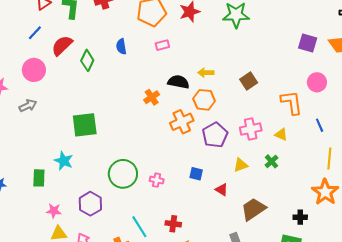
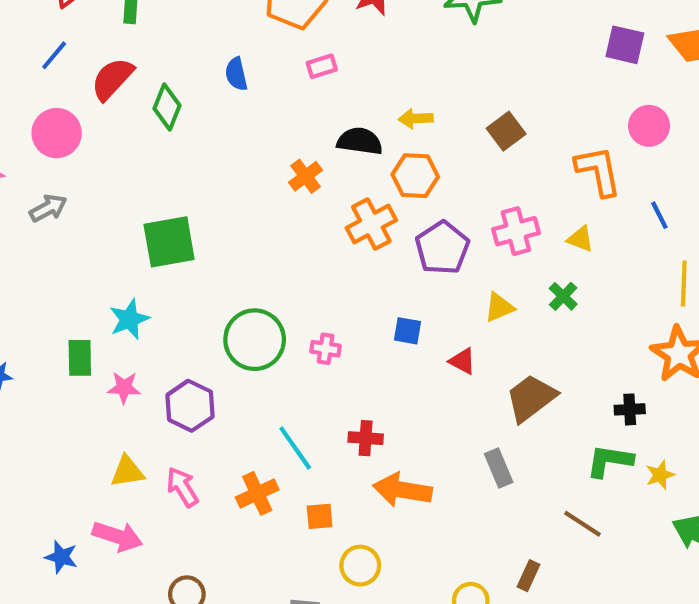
cyan star: (64, 161) -> (129, 319), turned 30
pink star: (54, 211) -> (124, 388), moved

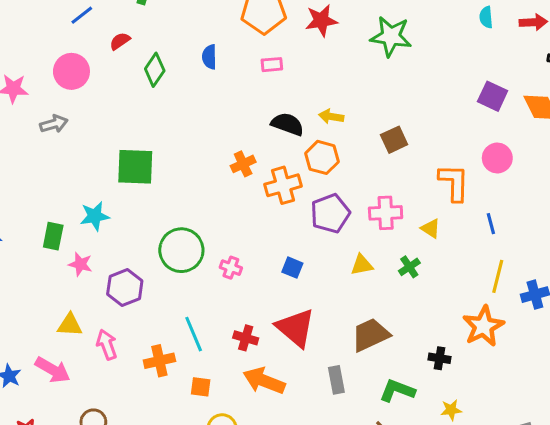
red semicircle: (112, 79) -> (120, 41), size x0.6
orange cross: (306, 176) -> (243, 164), moved
red triangle: (462, 361) -> (296, 328), moved, size x2.0
green L-shape: (610, 461) -> (397, 391), moved

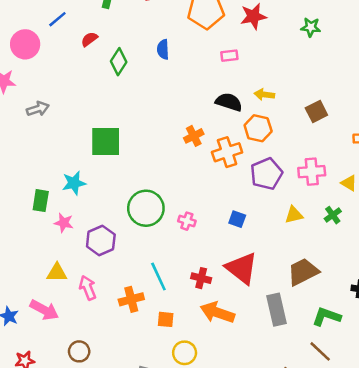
green star: (391, 36) -> (311, 27), size x0.6
pink rectangle: (272, 65) -> (229, 56), moved
pink circle: (71, 71) -> (25, 44), moved
gray rectangle: (336, 380) -> (277, 310), size x1.4

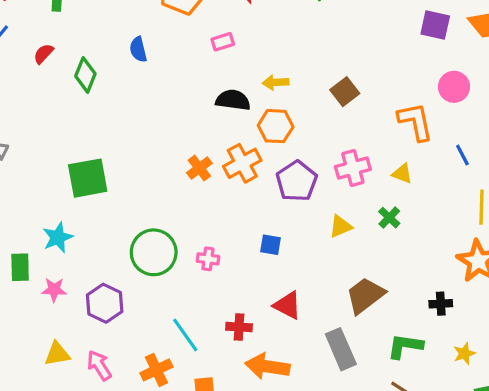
orange cross: (194, 136) -> (199, 168), moved
red triangle: (242, 268) -> (288, 305), size x0.7

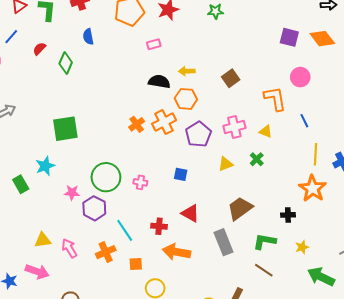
blue semicircle: (138, 49) -> (88, 37), moved
green rectangle: (20, 267) -> (21, 184), turned -30
pink star: (54, 290) -> (72, 193), moved
purple hexagon: (105, 303) -> (94, 208), moved

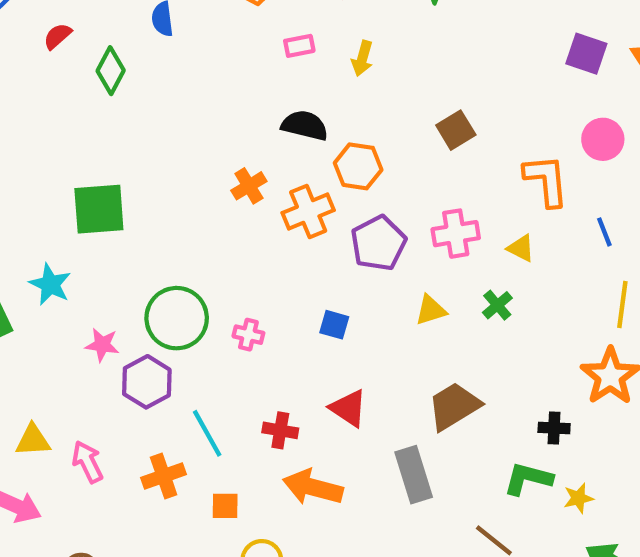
yellow arrow: (187, 71) -> (362, 58), moved, turned -77
orange cross: (137, 124) -> (249, 186), moved
cyan star: (45, 166) -> (50, 284), turned -30
green L-shape: (264, 241) -> (528, 479), moved

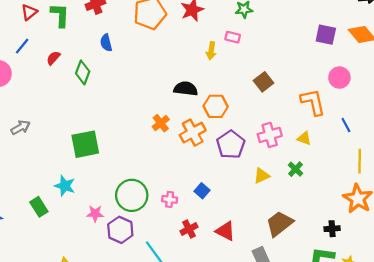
pink rectangle: (299, 46) -> (233, 37), moved, turned 32
blue square: (334, 325) -> (202, 191), moved, turned 32
red cross: (280, 430) -> (189, 229), moved, turned -30

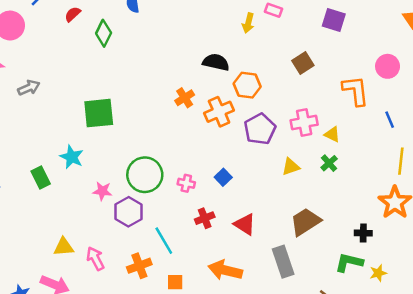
purple square: (326, 35) -> (334, 20), moved
yellow triangle: (304, 138) -> (332, 134), moved

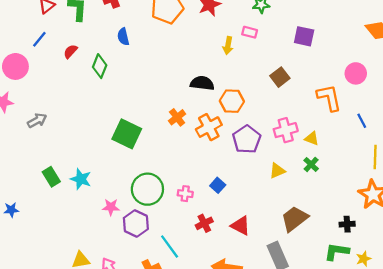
green square: (99, 113) -> (127, 134), moved, turned 36
green rectangle: (41, 178) -> (51, 177), moved

